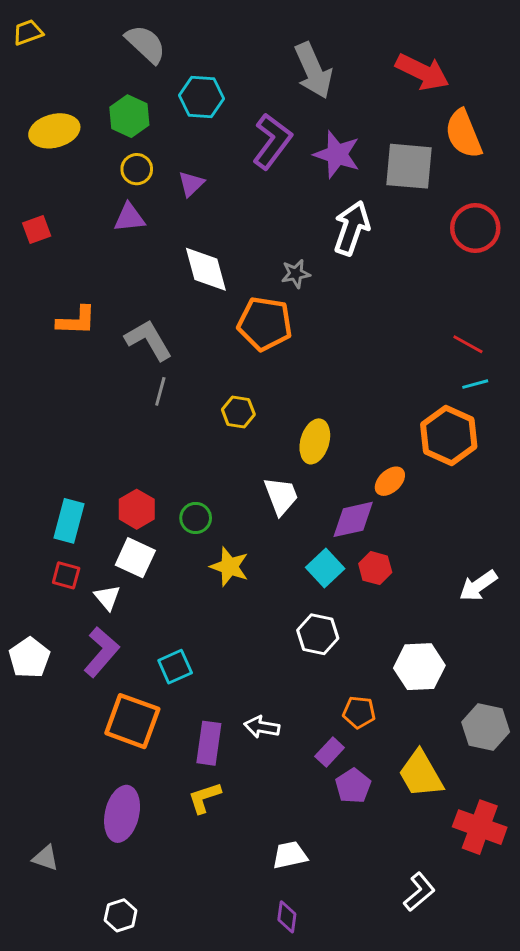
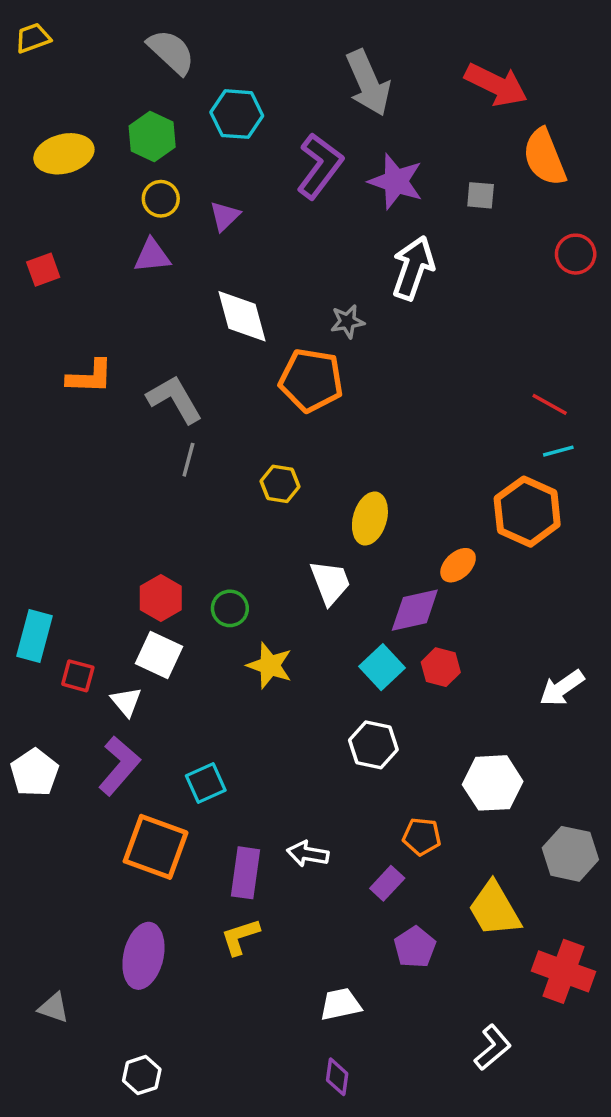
gray square: (409, 166) -> (481, 195), size x0.5
red circle: (475, 228) -> (576, 254), moved, size x0.7
cyan rectangle: (69, 521) -> (35, 636), moved
purple pentagon: (353, 786) -> (415, 947), moved

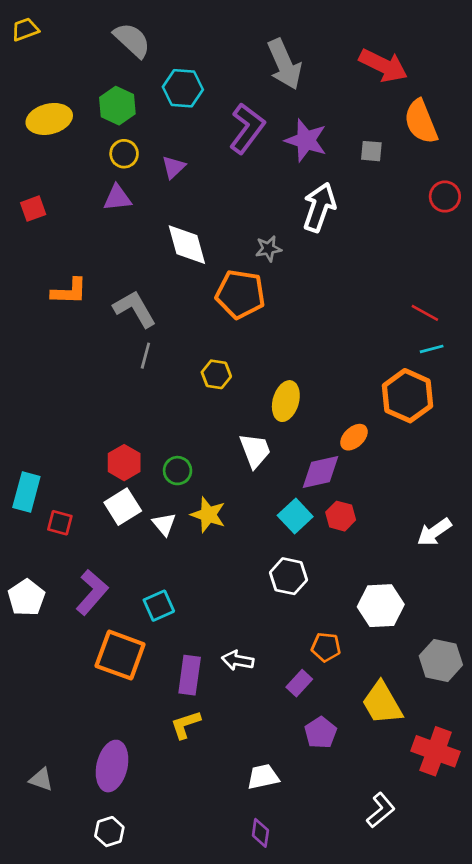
white square: (159, 655) -> (123, 507), turned 33
white triangle: (126, 702) -> (164, 524), moved
purple ellipse: (143, 956) -> (112, 766), moved

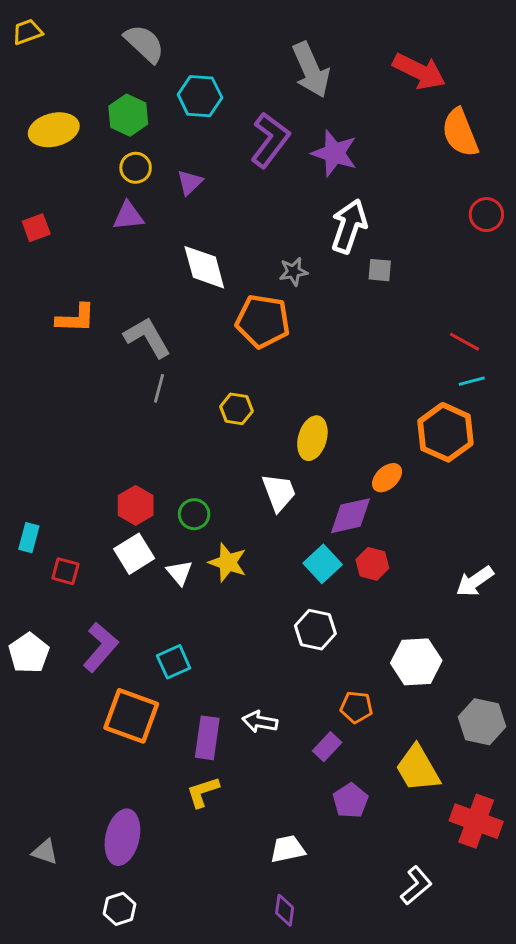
gray square: (371, 151) -> (380, 270), moved
cyan rectangle: (26, 492) -> (29, 538), size x0.7

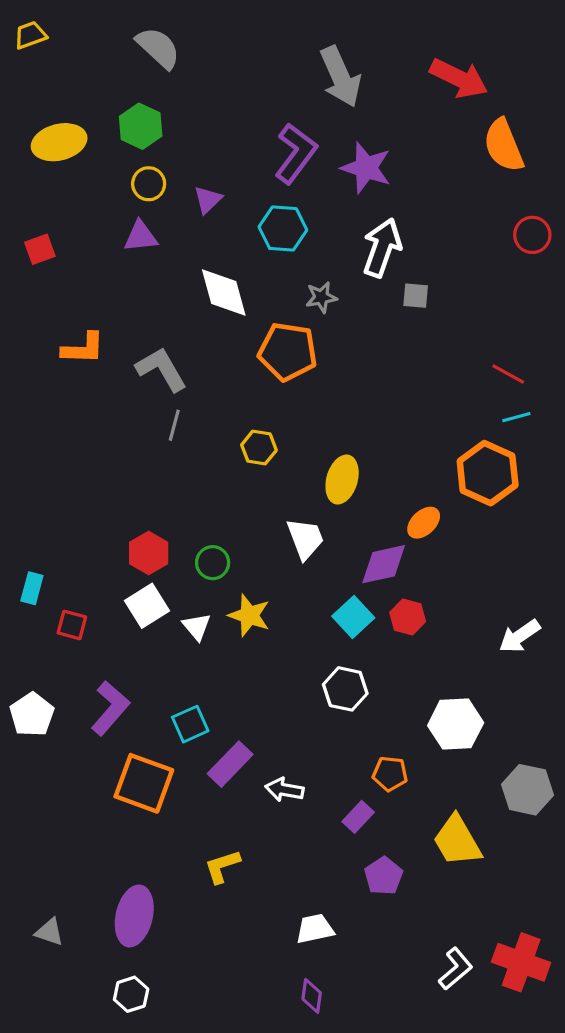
cyan hexagon: (200, 96) -> (283, 229), moved
purple rectangle: (207, 738) -> (230, 764), moved, turned 36
red cross: (476, 821) -> (521, 962), moved

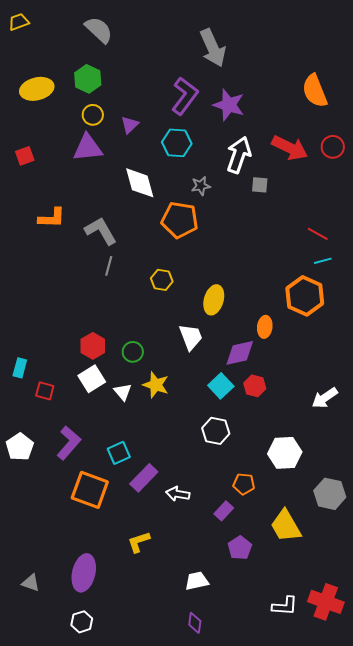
red arrow: (459, 78) -> (290, 148), moved
purple triangle: (141, 237) -> (88, 148), size x1.4
orange ellipse: (424, 523) -> (265, 327), turned -40
white L-shape: (456, 969) -> (285, 606), turned 44

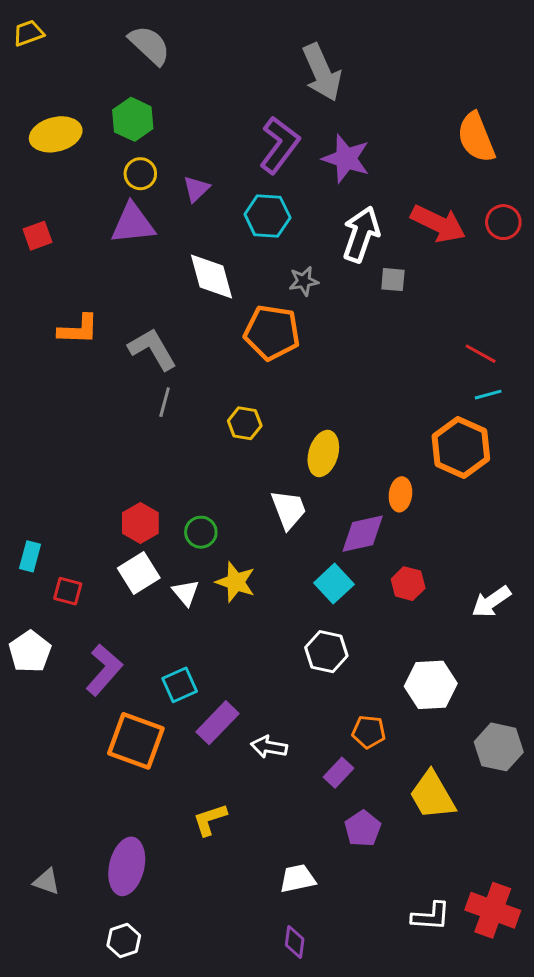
red hexagon: (255, 386) -> (408, 584), moved
white pentagon: (20, 447) -> (30, 652), moved

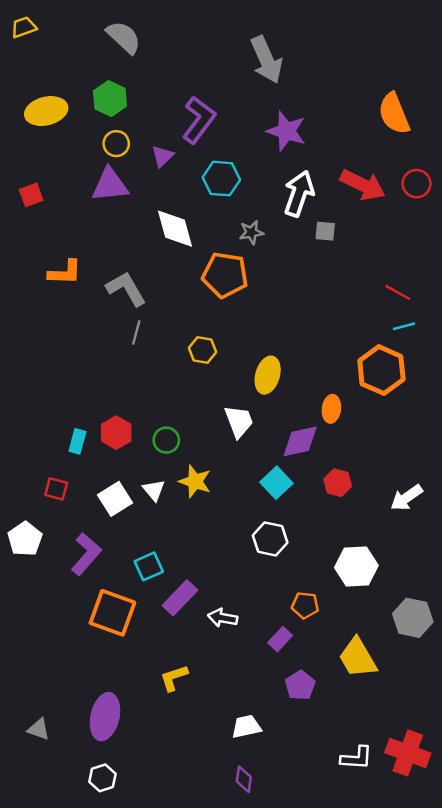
purple L-shape: (279, 145) -> (199, 120), moved
cyan rectangle: (30, 556) -> (77, 441), moved
white square: (139, 573) -> (115, 499), moved

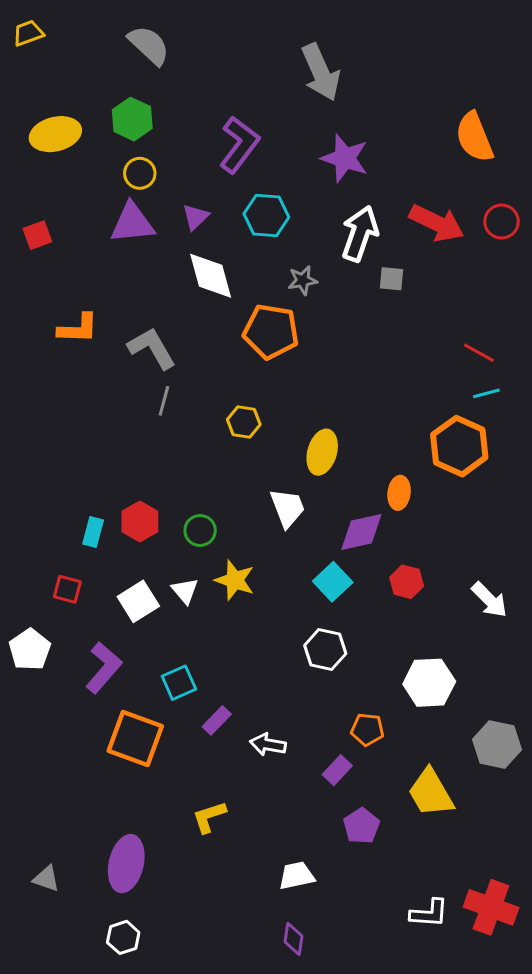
purple triangle: (163, 156) -> (196, 217), moved
white arrow: (407, 498) -> (489, 600), turned -100
purple rectangle: (180, 598) -> (217, 720), size x0.7

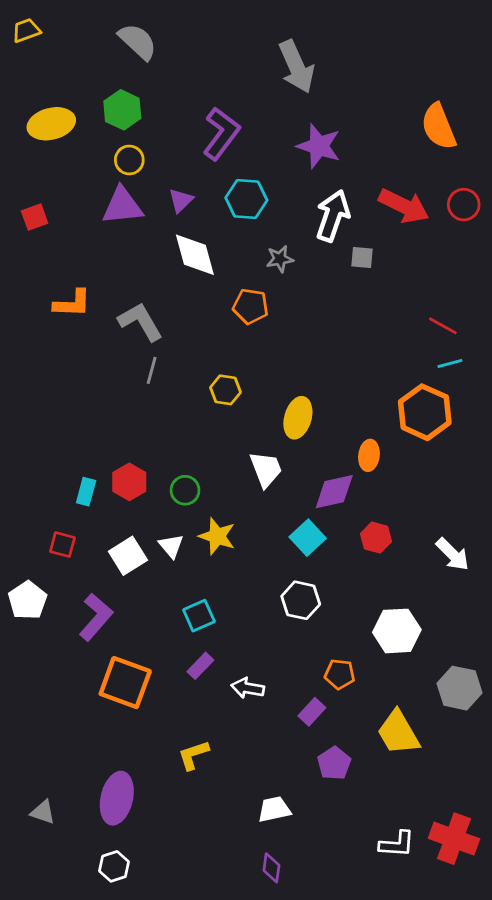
orange pentagon: (271, 332) -> (251, 306), size x0.7
cyan square: (179, 683) -> (199, 616), moved

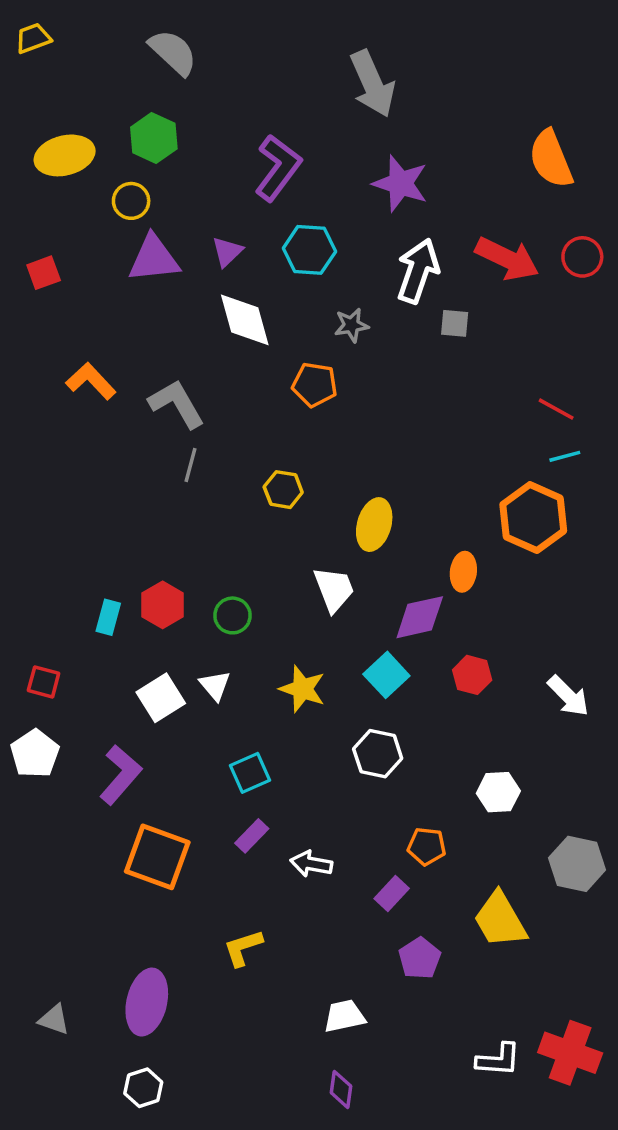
yellow circle: (129, 160) -> (131, 201), moved
orange L-shape: (72, 303) -> (91, 381), turned -135
yellow star: (217, 536) -> (302, 689), moved
red square: (62, 545) -> (44, 682), moved
white hexagon: (397, 631) -> (498, 792), size x0.7

